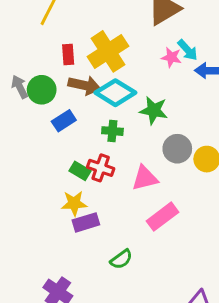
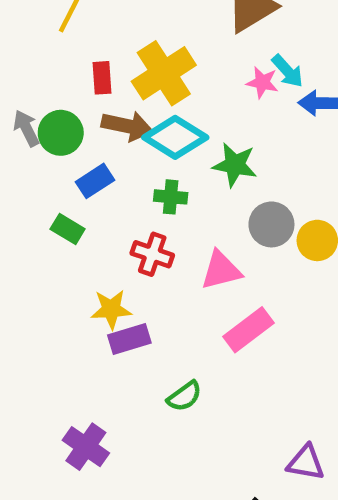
green rectangle: (80, 171) -> (68, 229), moved

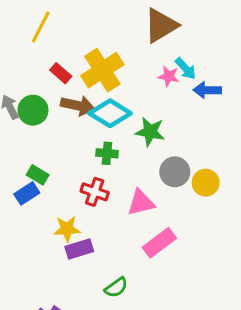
red rectangle: (102, 78) -> (61, 73), turned -45
blue rectangle: (95, 181) -> (27, 193), moved

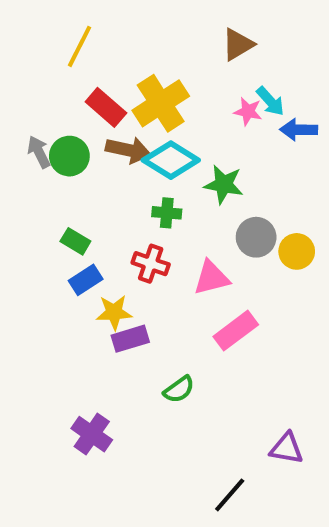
brown triangle: (161, 25) -> (238, 44), size x0.7
red rectangle: (61, 73) -> (106, 107), size x1.4
blue rectangle: (27, 193) -> (86, 280), moved

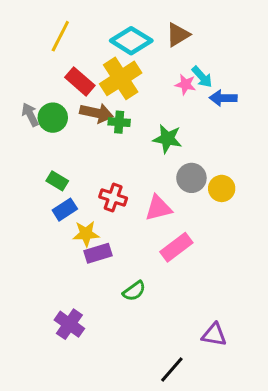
cyan diamond: (171, 160) -> (131, 41), moved
green cross: (167, 213) -> (119, 122), moved

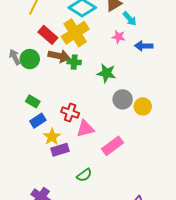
cyan arrow: (202, 77) -> (130, 19), moved
pink triangle: (158, 208) -> (85, 129), moved
yellow star: (86, 234) -> (52, 137), turned -30

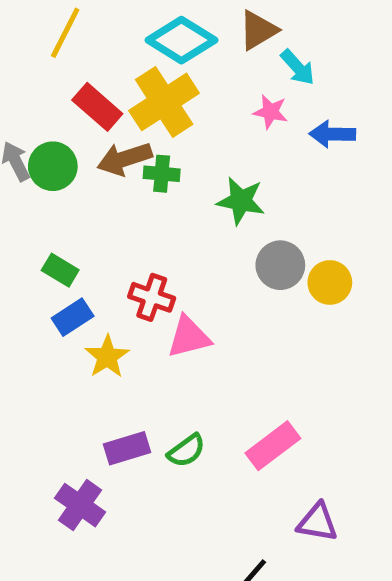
brown arrow: (59, 56) -> (125, 159), turned 150
pink rectangle: (112, 146) -> (273, 446), moved
purple rectangle: (60, 150) -> (127, 448), moved

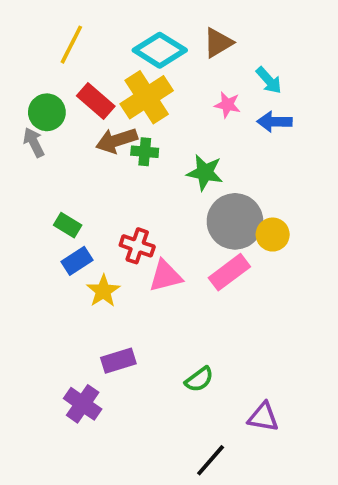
cyan arrow: (298, 67) -> (269, 80), moved
green circle: (53, 166) -> (47, 112), moved
gray circle: (280, 265) -> (235, 221), size x1.5
pink rectangle: (273, 446) -> (229, 272), moved
green semicircle: (186, 451) -> (199, 379), moved

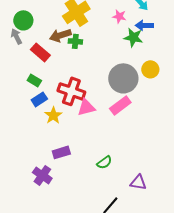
red rectangle: (96, 101) -> (40, 52), moved
green star: (205, 172) -> (133, 37), moved
yellow circle: (273, 235) -> (150, 69), moved
red cross: (137, 246) -> (71, 91), size x1.5

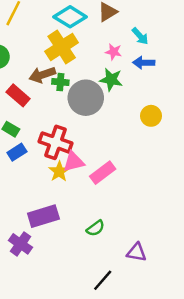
green star: (133, 37) -> (111, 80), moved
gray circle: (123, 78) -> (86, 98), moved
pink rectangle: (120, 105) -> (103, 173), moved
yellow star: (53, 115) -> (59, 171), moved
purple rectangle: (61, 152) -> (43, 216), size x1.4

